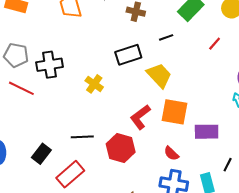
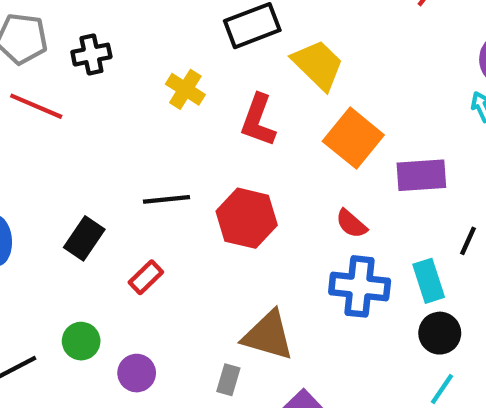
black cross: (49, 65) -> (91, 55), size x0.7
orange square: (174, 112) -> (353, 138), turned 32
red L-shape: (140, 117) -> (258, 120), moved, turned -30
red rectangle: (70, 174) -> (146, 277), size x0.6

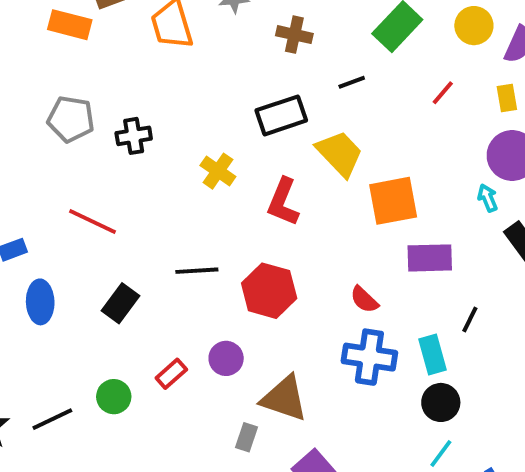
red line: (36, 106) -> (93, 222), moved
orange square: (353, 138) -> (393, 201), moved, turned 38
red rectangle: (146, 277) -> (171, 374), moved
purple circle: (137, 373) -> (226, 358), moved

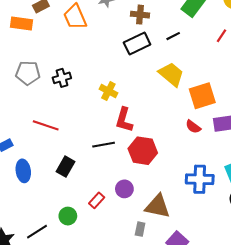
black rectangle: (281, 115) -> (137, 43), moved
red L-shape: (283, 202) -> (124, 120), moved
red semicircle: (364, 300) -> (193, 127), moved

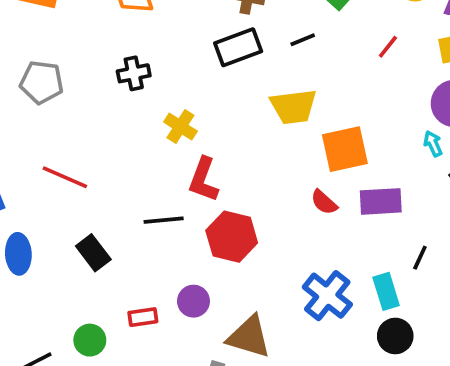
yellow trapezoid: (171, 74) -> (294, 107), turned 128
black cross: (62, 78) -> (134, 73), moved
black rectangle: (66, 167) -> (93, 253), turned -72
blue cross: (200, 179) -> (327, 296), turned 32
red rectangle: (97, 200) -> (143, 317), turned 35

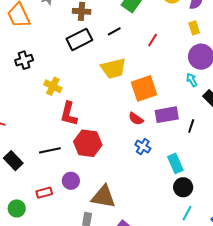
red line: (388, 47) -> (152, 40), moved
black line: (164, 220) -> (50, 150), moved
black line: (420, 258) -> (191, 126), moved
blue cross: (327, 296) -> (143, 146), moved, size x0.6

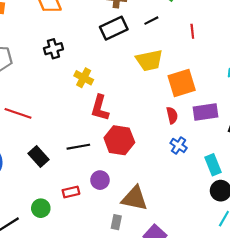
red line: (152, 40) -> (192, 31), turned -40
red semicircle: (136, 119) -> (172, 115), turned -140

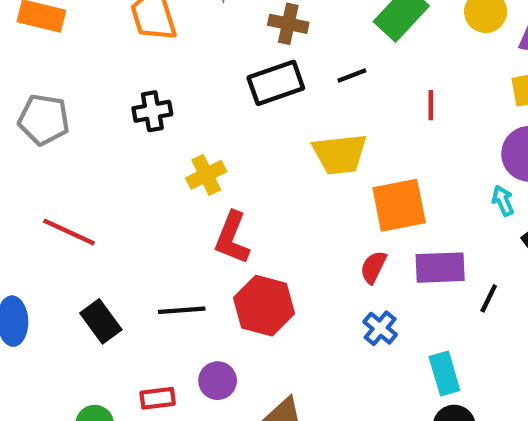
yellow cross: (84, 78) -> (206, 175), turned 30
red semicircle: (172, 115) -> (373, 267), turned -147

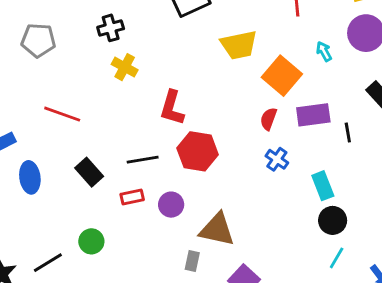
yellow cross: (206, 175) -> (125, 67), moved, turned -30
cyan arrow: (503, 201) -> (324, 51), moved
orange square: (399, 205) -> (282, 76), turned -33
black line: (489, 298) -> (348, 132), turned -30
red rectangle: (158, 398) -> (132, 197), moved

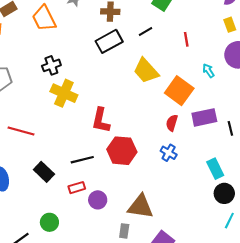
yellow trapezoid: (239, 45) -> (146, 71), turned 64
yellow cross: (125, 67) -> (64, 93), size x1.4
blue cross: (277, 159) -> (169, 153), moved
purple circle: (171, 205) -> (98, 200), moved

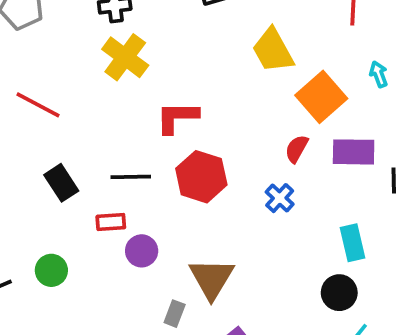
red L-shape: (101, 120) -> (177, 117), turned 65
black circle: (224, 193) -> (339, 293), moved
brown triangle: (140, 207) -> (212, 278), turned 40

